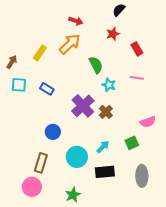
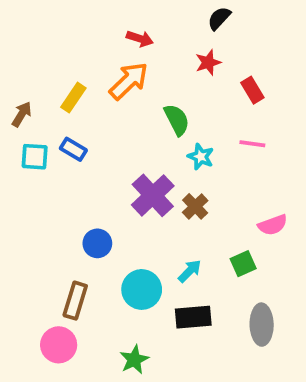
blue rectangle: (47, 89) -> (73, 149), moved

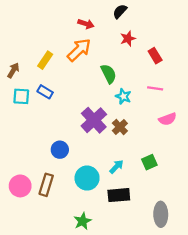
black semicircle: (219, 18) -> (120, 11), moved
pink semicircle: (273, 225) -> (168, 119), moved
gray ellipse: (262, 325) -> (161, 214), moved
pink circle: (59, 345) -> (20, 186), moved

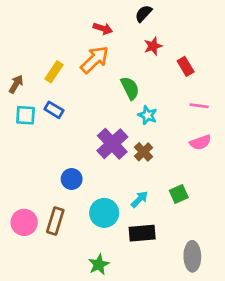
pink line: (155, 88) -> (199, 106), moved

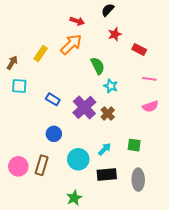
red rectangle: (186, 66) -> (139, 49), turned -32
blue rectangle: (54, 110) -> (53, 99), moved
green square: (179, 194) -> (134, 145), turned 32
gray ellipse: (192, 256) -> (138, 180), moved

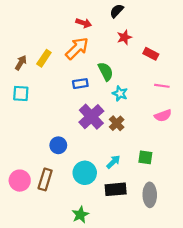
brown arrow: (12, 63) -> (21, 63), moved
blue rectangle: (53, 99) -> (80, 84), moved, turned -40

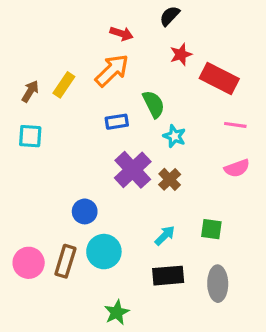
red rectangle: (151, 54) -> (219, 78), size x1.6
cyan circle: (85, 173) -> (104, 252), moved

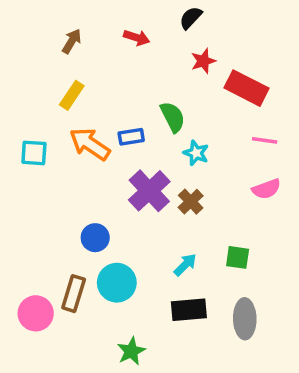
orange arrow: (112, 70) -> (90, 144), moved, turned -102
brown arrow: (30, 91) -> (72, 41), moved
pink circle: (29, 263) -> (36, 313), moved

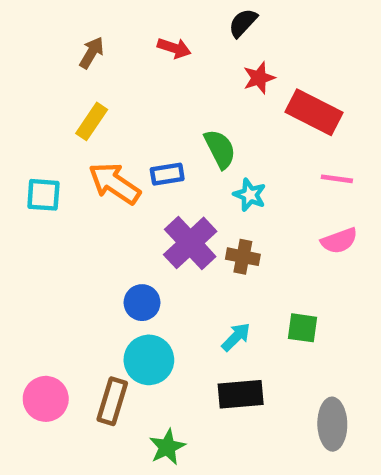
brown cross: (191, 202) -> (243, 257), turned -35
blue circle: (95, 238) -> (142, 303), moved
brown rectangle: (74, 294) -> (112, 401), moved
gray ellipse: (245, 319) -> (332, 424), moved

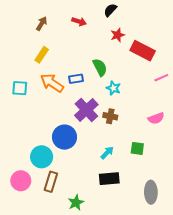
pink line: (337, 179) -> (161, 78), moved, turned -32
pink semicircle: (339, 241) -> (156, 118), moved
blue circle: (142, 303) -> (64, 137), size x1.5
cyan circle: (149, 360) -> (42, 157), moved

